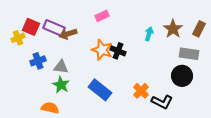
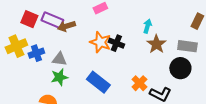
brown star: (173, 29) -> (156, 44), moved
yellow cross: (18, 38) -> (16, 46), moved, size x1.5
green star: (61, 85) -> (59, 77), turned 30

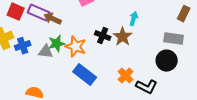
brown arrow: (66, 26) -> (53, 19), turned 42
orange star: (100, 42) -> (76, 47), moved
brown star: (156, 44) -> (123, 37), moved
green star: (59, 77) -> (57, 44), moved

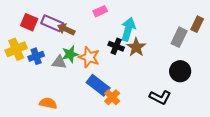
cyan arrow: (134, 19) -> (128, 29), moved, size x1.6
gray rectangle: (174, 39) -> (179, 37), moved, turned -72
orange cross: (126, 76) -> (112, 97), moved

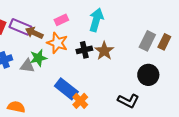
pink rectangle: (100, 11) -> (61, 20), moved
brown rectangle: (197, 24) -> (164, 42), moved
cyan arrow: (128, 29) -> (96, 20), moved
black cross: (116, 46) -> (84, 50), turned -35
orange star: (89, 57) -> (57, 43), moved

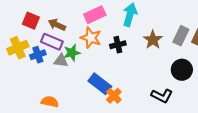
pink rectangle: (61, 20) -> (95, 15), size x1.5
purple rectangle: (20, 27) -> (52, 42), moved
brown arrow: (34, 33) -> (57, 25), moved
brown star: (104, 51) -> (153, 40), moved

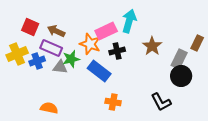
pink rectangle: (95, 15) -> (106, 31), moved
gray rectangle: (181, 36) -> (179, 59), moved
blue rectangle: (100, 84) -> (99, 71), moved
orange cross: (114, 96) -> (113, 102), turned -35
black L-shape: (162, 96) -> (161, 102), turned 35

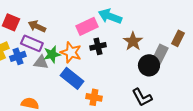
cyan arrow: (129, 21) -> (110, 16), turned -85
orange star: (90, 44) -> (71, 52), moved
blue rectangle: (99, 71) -> (72, 78), moved
black circle: (181, 76) -> (149, 65), moved

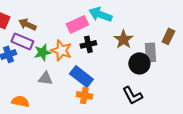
gray rectangle: (160, 54) -> (150, 52), turned -30
gray triangle: (41, 62) -> (45, 78), moved
blue rectangle: (72, 78) -> (81, 76), moved

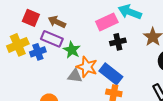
orange star: (61, 50) -> (87, 67), moved
green star: (42, 52) -> (72, 50), turned -30

